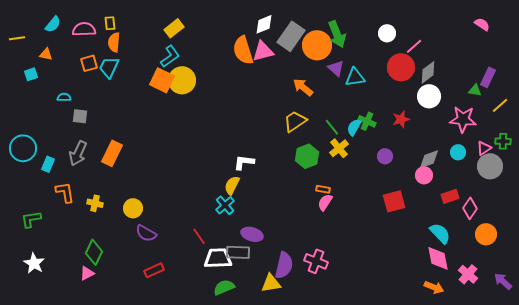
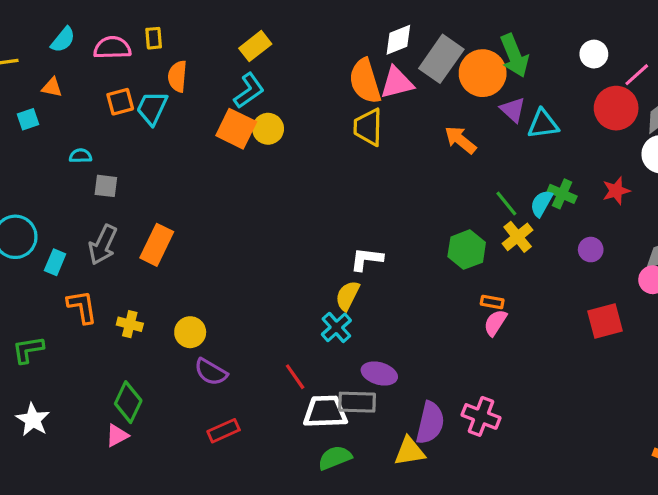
orange semicircle: (114, 42) -> (177, 76), moved
yellow circle: (182, 80) -> (268, 129), size x0.7
yellow trapezoid: (295, 121) -> (368, 127), moved, turned -55

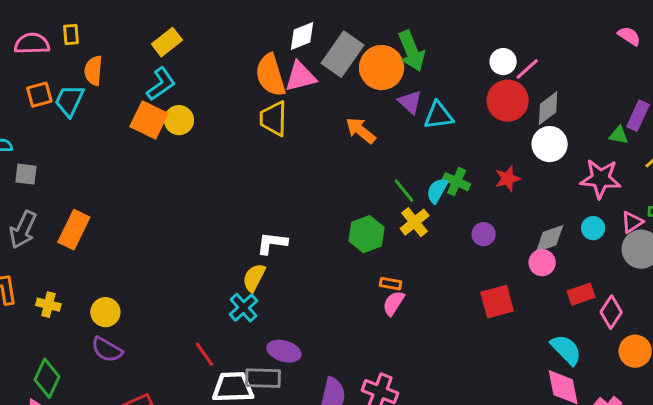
white circle: (594, 54) -> (503, 62), moved
purple semicircle: (211, 372) -> (107, 350), moved

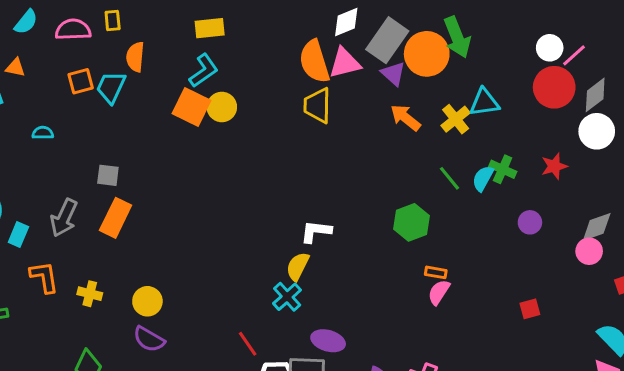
yellow rectangle: (167, 42) -> (210, 28), turned 32
purple triangle: (410, 102) -> (393, 74), moved
gray square: (26, 174) -> (108, 175), moved
yellow cross: (415, 222) -> (456, 119), moved
red square: (497, 302) -> (530, 309), moved, size x0.6

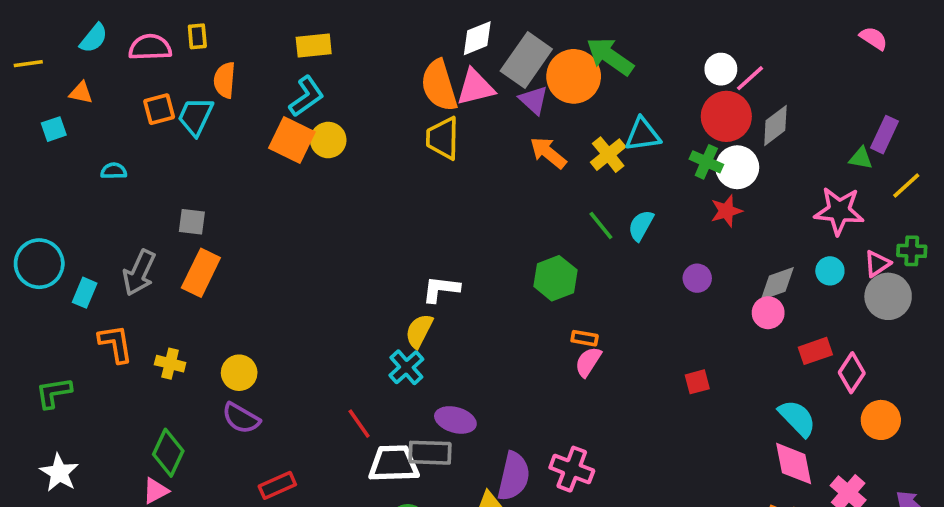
green arrow: (457, 37) -> (610, 56), turned 147
white circle: (597, 131) -> (737, 167), moved
green cross: (503, 169) -> (706, 162), moved

